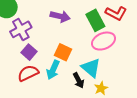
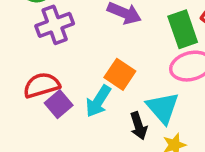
purple square: (29, 52) -> (59, 104), moved
red semicircle: (28, 73) -> (42, 85), moved

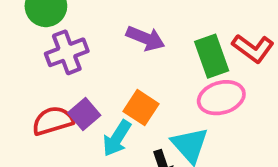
purple square: (59, 104) -> (84, 114), moved

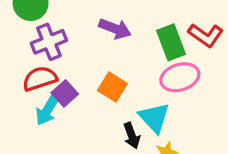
red semicircle: (53, 121) -> (40, 79), moved
cyan arrow: (117, 138) -> (47, 110), moved

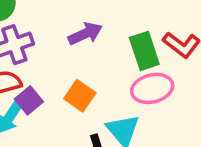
purple arrow: (115, 29) -> (85, 34), turned -48

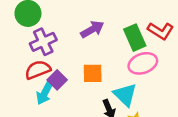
orange square: (80, 96) -> (93, 73), turned -30

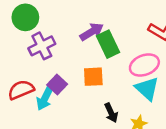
green rectangle: (135, 38) -> (108, 44), moved
red semicircle: (38, 70) -> (21, 90), moved
cyan triangle: (125, 95) -> (147, 89), moved

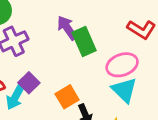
purple arrow: (92, 32) -> (67, 28), turned -95
orange square: (93, 77) -> (67, 97), moved, turned -30

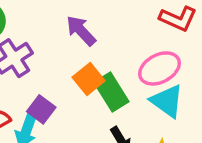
green rectangle: (84, 41) -> (111, 92), moved
orange square: (67, 97) -> (89, 79), moved

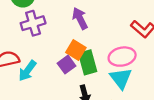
orange square: (89, 79) -> (76, 50), turned -36
purple square: (41, 109) -> (66, 65), moved

